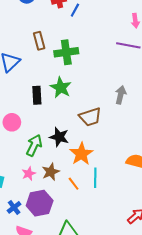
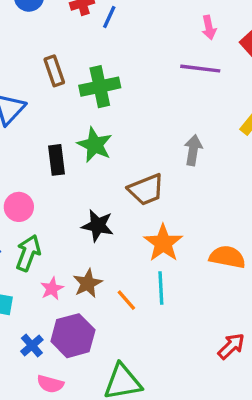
green arrow: (34, 145) -> (28, 253), moved
orange star: (81, 154) -> (163, 243), moved

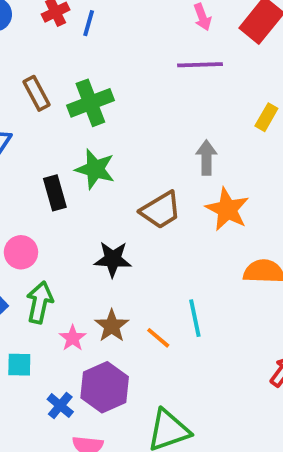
orange star: (163, 243) -> (227, 209), moved

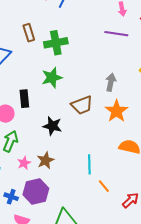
green star: (95, 169) -> (52, 78), turned 30
black rectangle: (55, 193) -> (24, 99), moved
orange line: (158, 338) -> (104, 186), moved
blue cross: (60, 406) -> (11, 197), turned -32

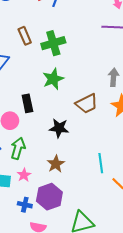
pink star: (24, 163) -> (24, 175), moved

